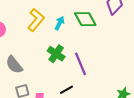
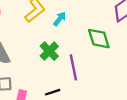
green diamond: (85, 19) -> (99, 39), moved

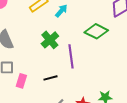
green diamond: (99, 39) -> (96, 31), turned -50

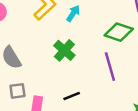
purple line: (71, 56) -> (110, 67), moved

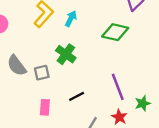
purple line: (110, 67) -> (118, 87), moved
gray square: (17, 91) -> (42, 73), moved

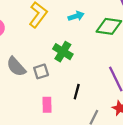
cyan arrow: (71, 19) -> (76, 16), moved, turned 49
black line: (77, 96) -> (77, 92), turned -42

